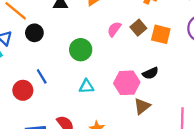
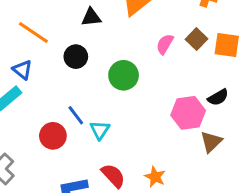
black circle: (34, 33) -> (76, 57), moved
cyan triangle: (86, 86) -> (100, 130), moved, turned -49

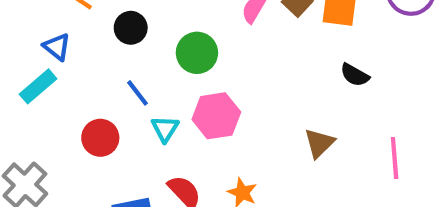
black semicircle: (218, 97) -> (355, 75), moved, turned 60
pink hexagon: (188, 113) -> (216, 116), moved
blue line: (76, 115) -> (138, 93), moved

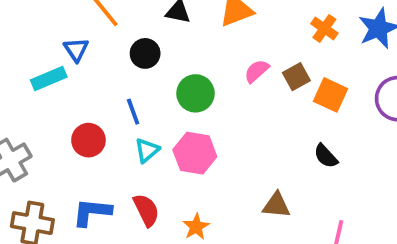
brown triangle: (319, 143) -> (276, 205), turned 32

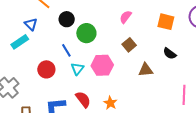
brown square: (296, 77) -> (129, 45), moved
green circle: (195, 93) -> (86, 33), moved
brown triangle: (276, 205) -> (146, 70), moved

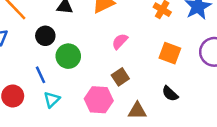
pink hexagon: (102, 65) -> (99, 100), moved

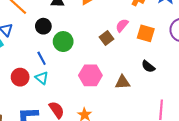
pink semicircle: (120, 41) -> (122, 25), moved
brown square: (120, 77) -> (107, 38), moved
cyan triangle: (52, 100) -> (42, 78), moved, turned -32

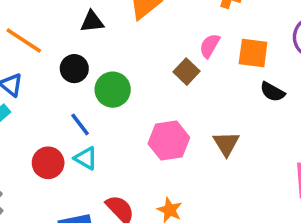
black semicircle: (148, 66) -> (272, 92), moved
brown triangle: (123, 82) -> (226, 144), turned -49

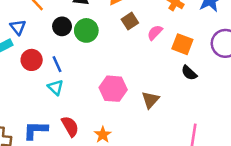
brown square: (187, 72) -> (130, 21), moved
green circle: (113, 90) -> (86, 30), moved
red circle: (48, 163) -> (32, 60), moved

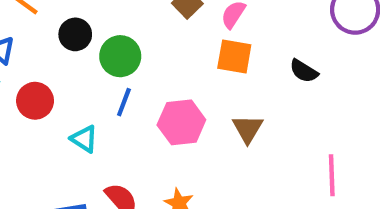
green circle: (86, 30) -> (120, 56), moved
orange square: (182, 44) -> (234, 57), moved
blue line: (57, 64) -> (124, 102), moved, turned 56

